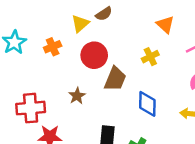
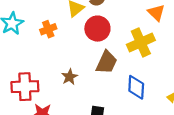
red circle: (94, 55) -> (97, 29), moved
yellow cross: (150, 57) -> (141, 42), size x1.6

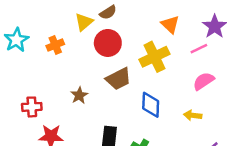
brown trapezoid: (107, 62) -> (118, 79), turned 40
red cross: (25, 87) -> (32, 107), size x0.7

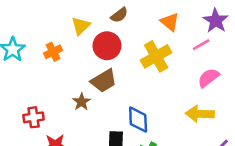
brown semicircle: (108, 12) -> (119, 15), moved
brown trapezoid: (118, 79) -> (104, 81), moved
blue diamond: (151, 105) -> (138, 119), moved
yellow arrow: (193, 115) -> (200, 114), size x1.5

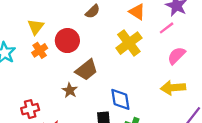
yellow triangle: (81, 26) -> (36, 27), moved
red circle: (107, 46) -> (67, 41), moved

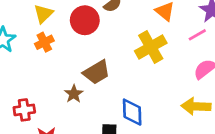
red circle: (67, 41) -> (85, 20), moved

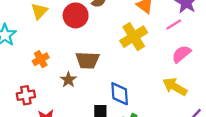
orange cross: (44, 42) -> (41, 59), moved
brown trapezoid: (97, 72) -> (88, 60), turned 35
yellow arrow: (196, 106) -> (175, 87), turned 30

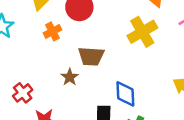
orange cross: (41, 59) -> (53, 31), moved
red cross: (26, 95) -> (23, 93), turned -30

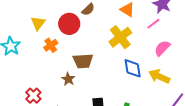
blue diamond: (125, 94) -> (133, 68), moved

